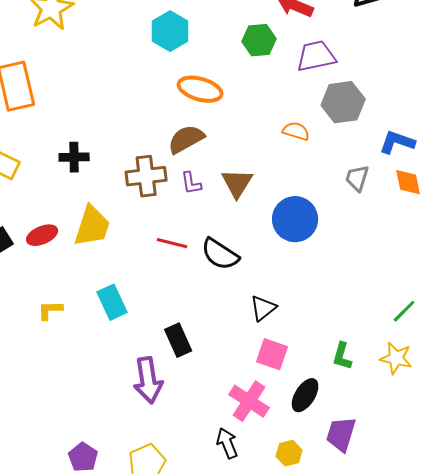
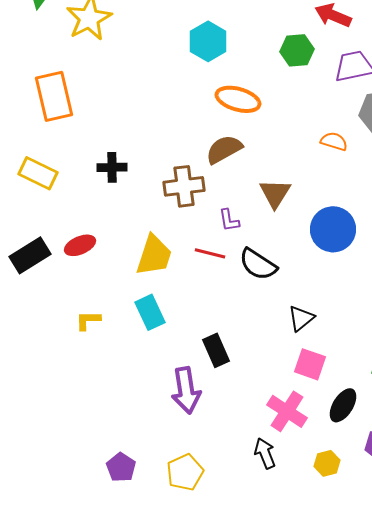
purple L-shape: (191, 183) -> (229, 220), moved
yellow trapezoid: (92, 226) -> (154, 255), moved

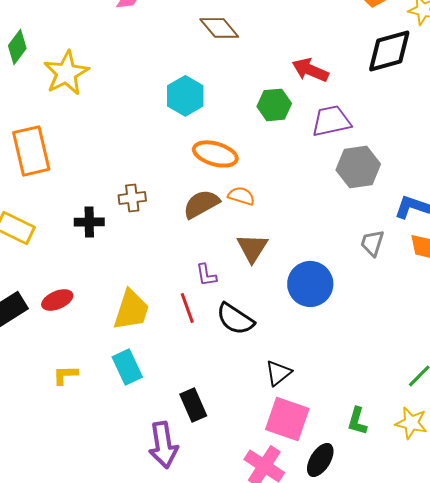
orange semicircle: (334, 141) -> (241, 196), moved
brown cross: (184, 186) -> (132, 198), moved, size x0.7
red line: (210, 253) -> (187, 308), turned 56
pink square: (310, 364) -> (287, 419), size x1.4

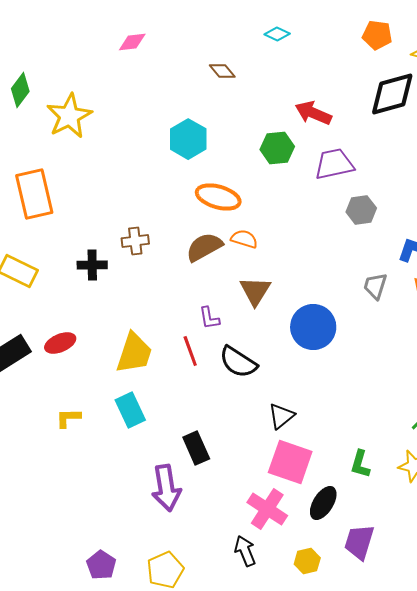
brown diamond: (219, 28) -> (222, 71), size x0.7
gray hexagon: (358, 167) -> (361, 210), size x0.7

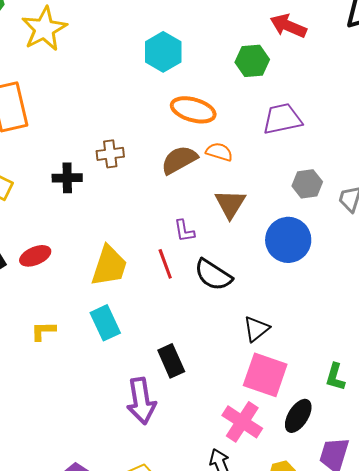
purple trapezoid: (334, 164) -> (282, 119), moved
gray hexagon: (361, 210) -> (307, 184), moved

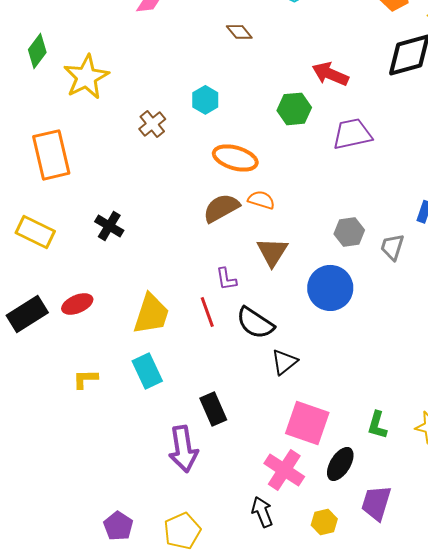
cyan hexagon: (163, 52) -> (205, 100), size x0.7
purple trapezoid: (282, 119) -> (352, 134), moved
brown cross: (110, 154) -> (152, 124), moved, turned -32
black cross: (67, 178) -> (109, 226), turned 32
black triangle: (256, 329) -> (284, 362), moved

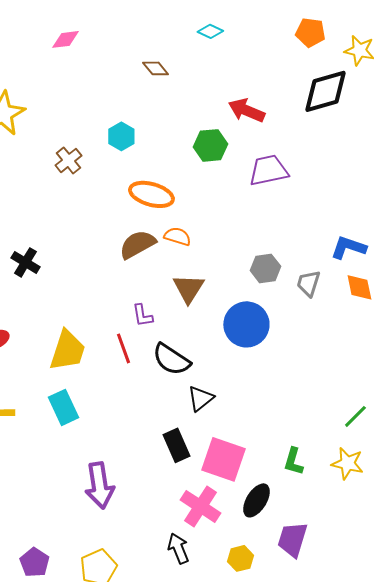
black rectangle: (213, 409) -> (176, 445), moved

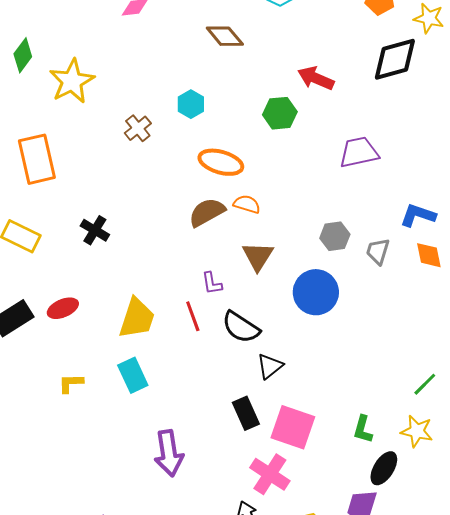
brown diamond: (155, 68) -> (225, 36), size x1.4
purple trapezoid: (268, 170) -> (359, 152), moved
black ellipse: (256, 500) -> (384, 468), moved

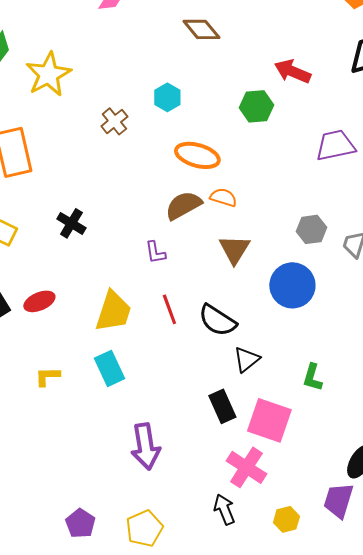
purple L-shape: (212, 283) -> (155, 252), moved
green L-shape: (363, 429) -> (312, 377), moved

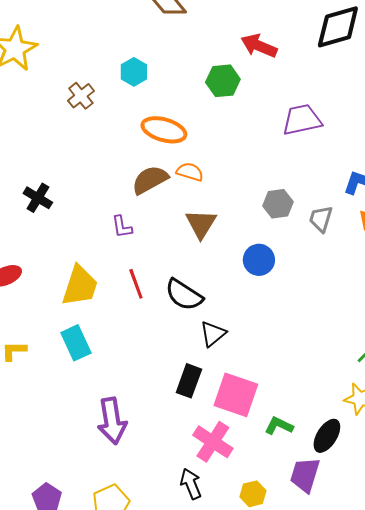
blue circle: (292, 285) -> (259, 260), size x0.7
green L-shape: (312, 377) -> (279, 426), moved, turned 100
black rectangle: (222, 406) -> (189, 381), turned 44

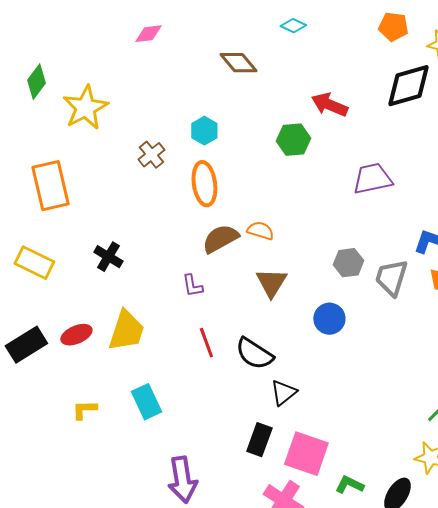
orange ellipse: (164, 130) -> (204, 184), moved, turned 66
gray trapezoid: (321, 219) -> (391, 278), size x1.4
yellow trapezoid: (80, 286) -> (126, 331), moved

